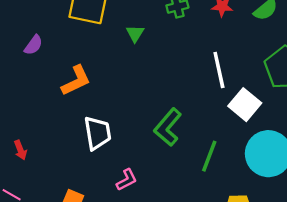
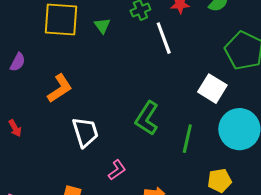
green triangle: (135, 33) -> (102, 26), moved
white line: (219, 70) -> (164, 38), moved
red arrow: (20, 150) -> (15, 128), moved

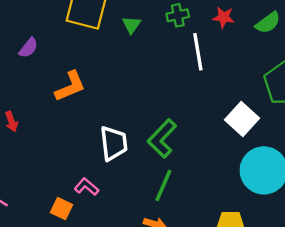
white trapezoid: (85, 132) -> (114, 143), moved
green line: (187, 139) -> (163, 186), moved
pink L-shape: (117, 170) -> (87, 187), moved, turned -115

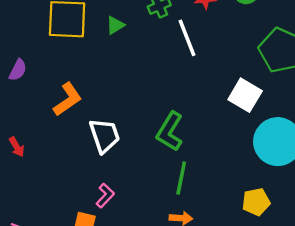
green triangle: (131, 25) -> (115, 25), turned 36
white trapezoid: (114, 143) -> (104, 136), moved
pink L-shape: (87, 187) -> (105, 196), turned 105

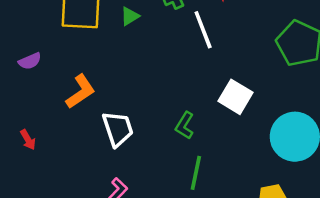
purple semicircle: (18, 70) -> (30, 61), turned 40
white square: (245, 95) -> (235, 97), moved
green L-shape: (170, 132) -> (185, 125), size x0.7

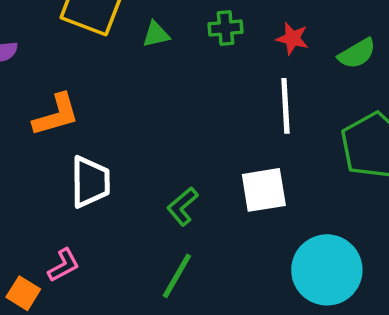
white line: (203, 30) -> (285, 106), moved
white square: (235, 97) -> (264, 190), turned 32

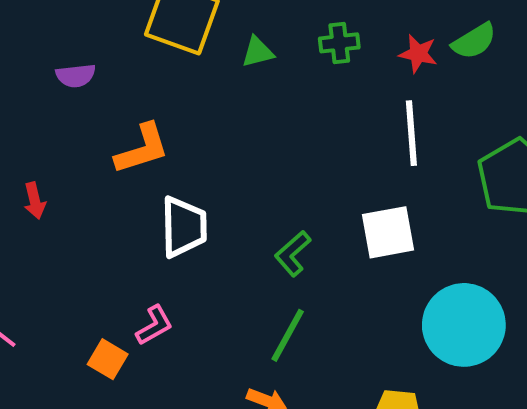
green semicircle: (357, 54) -> (474, 41), moved

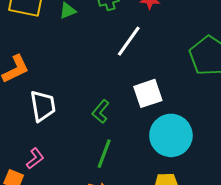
white line: (411, 133) -> (129, 41), moved, turned 48
cyan circle: (464, 325) -> (171, 135), moved

